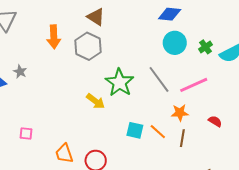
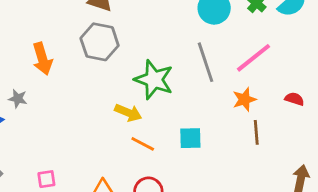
orange arrow: (54, 37) -> (42, 59), moved
gray line: (159, 79) -> (206, 62), turned 32
orange line: (158, 132) -> (143, 144), moved

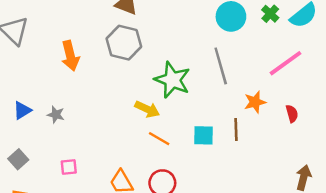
pink line: (254, 58) -> (286, 63), moved
gray star: (18, 99) -> (56, 115), moved
red semicircle: (294, 99) -> (292, 114), moved, turned 54
brown line: (256, 132) -> (236, 130), moved

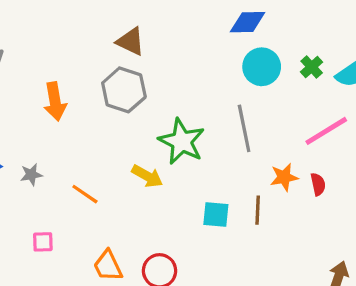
red semicircle: (292, 114) -> (318, 184), moved
gray star: (56, 115) -> (31, 175), turned -30
orange line: (159, 139) -> (85, 194), moved

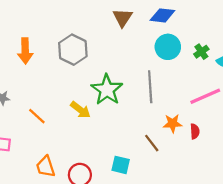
brown triangle: (131, 41) -> (123, 18), moved, turned 30
brown line: (258, 210) -> (152, 143), turned -48
cyan square: (216, 214) -> (121, 165), moved

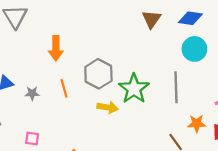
gray hexagon: (73, 50) -> (98, 74), moved
yellow arrow: (80, 110) -> (108, 107), turned -30
orange line: (37, 116) -> (64, 88), moved, turned 30

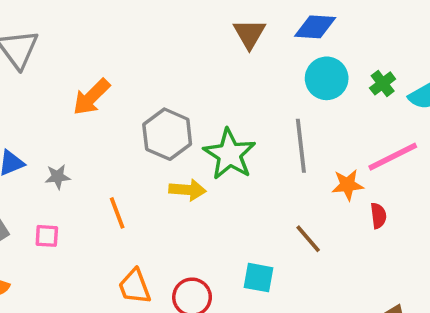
orange arrow: (56, 48) -> (91, 97), turned 50
orange line: (64, 88) -> (117, 213), moved
orange star: (197, 123) -> (348, 185), moved
pink square: (32, 138) -> (47, 236), moved

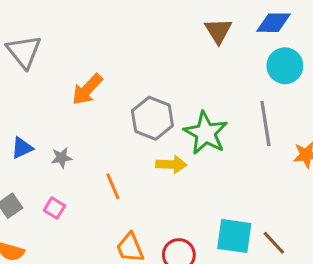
pink square: (47, 236) -> (54, 208), turned 30
brown line: (308, 239) -> (274, 243), moved
cyan square: (259, 278) -> (234, 236), size x1.4

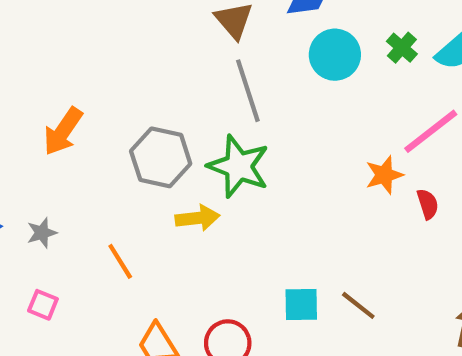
gray line: (265, 123) -> (248, 91), moved
cyan square: (234, 236) -> (301, 305), size x0.7

